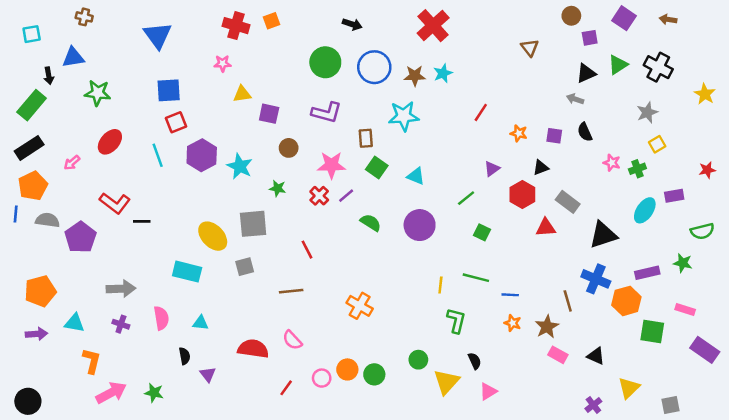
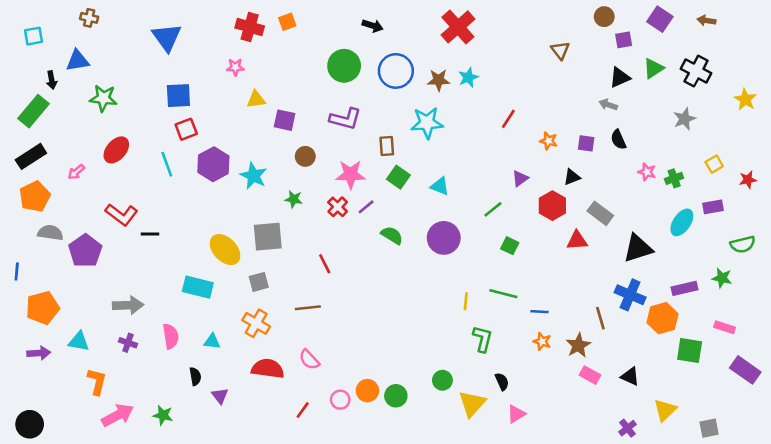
yellow square: (657, 144) -> (714, 164), moved
blue line: (16, 214) -> (17, 272), moved
orange cross: (360, 306) -> (256, 323), moved

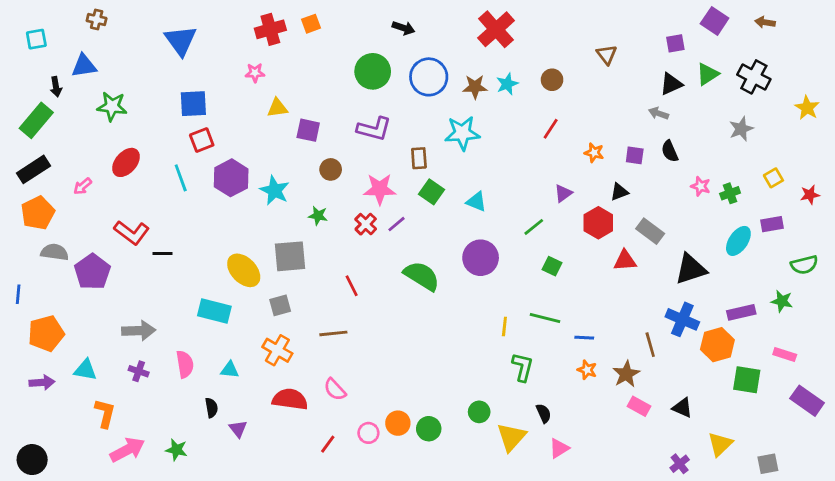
brown circle: (604, 17) -> (552, 80), moved
red cross: (250, 27) -> (270, 29), turned -32
green semicircle: (392, 235) -> (422, 276), moved, size x1.5

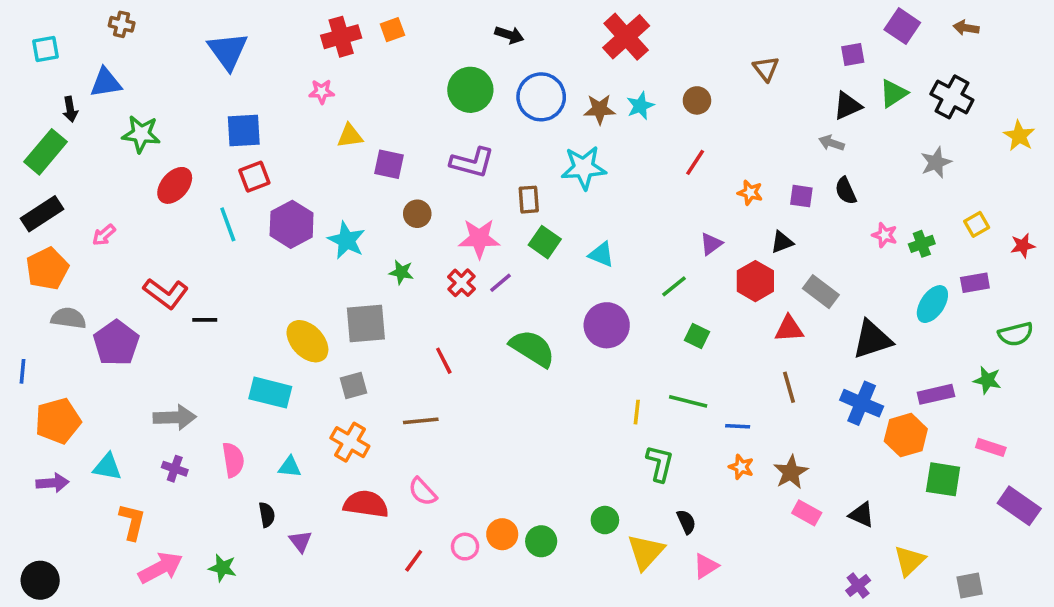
red ellipse: (126, 162) -> (175, 185), moved
brown line: (650, 345) -> (789, 387), moved

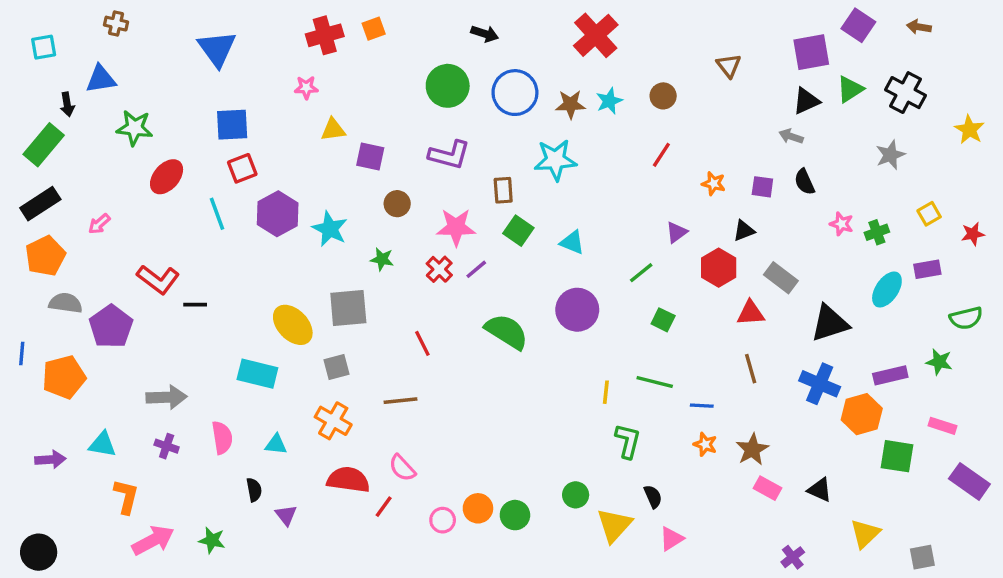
purple square: (853, 54) -> (811, 52), size x1.6
orange pentagon: (58, 421) -> (64, 377), moved
red line: (414, 561) -> (384, 507), moved
purple cross: (858, 586) -> (793, 557), moved

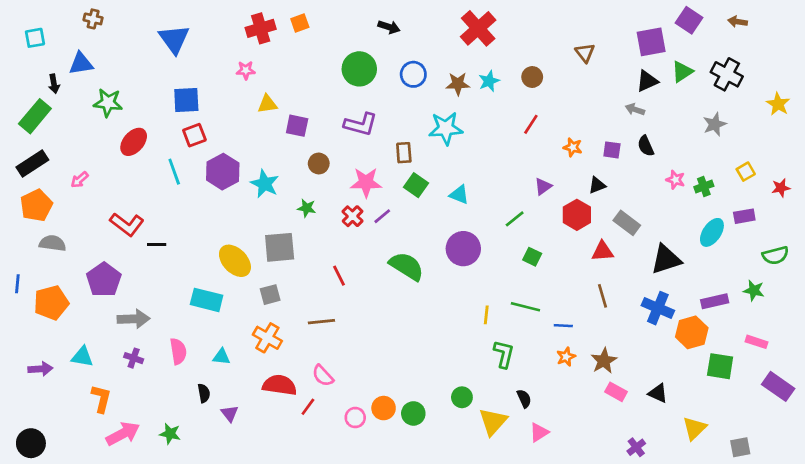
blue circle: (515, 93) -> (413, 74), size x0.7
purple pentagon: (111, 327) -> (104, 280), moved
orange star: (705, 444) -> (566, 357), turned 30

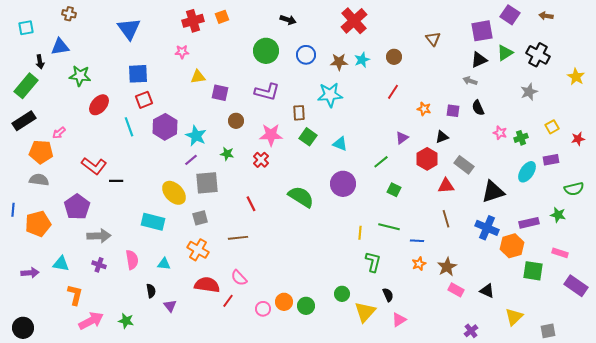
orange pentagon: (36, 205) -> (41, 152), moved, turned 30
purple line: (382, 216) -> (191, 160), moved

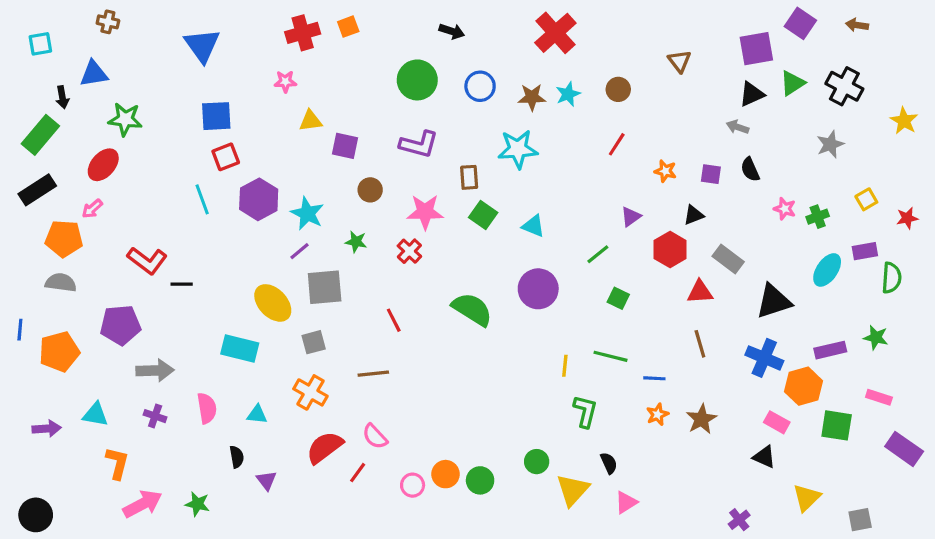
red ellipse: (99, 105) -> (103, 165), moved
green semicircle: (574, 189) -> (891, 278), moved, turned -72
purple pentagon: (77, 207) -> (120, 325), turned 30
red semicircle: (207, 285) -> (325, 447), turned -45
pink rectangle: (456, 290) -> (777, 422), moved

